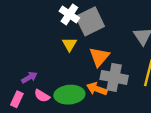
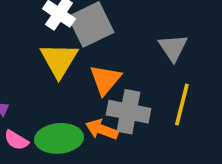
yellow triangle: (69, 44) -> (59, 60), size x1.6

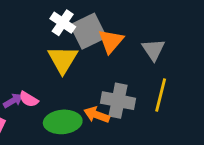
orange triangle: (105, 80) -> (111, 41), moved
pink semicircle: (16, 140) -> (29, 99), moved

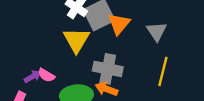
gray cross: (118, 101) -> (108, 69), moved

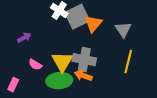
yellow triangle: (76, 40) -> (62, 62), moved
purple arrow: (33, 76) -> (24, 38), moved

